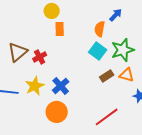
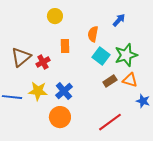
orange rectangle: (60, 29) -> (65, 46), moved
orange semicircle: (100, 29) -> (93, 34), moved
yellow star: (35, 86) -> (38, 91), turned 30

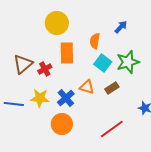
yellow circle: (55, 16) -> (57, 23), size x1.5
orange rectangle: (65, 46) -> (67, 53), size x1.5
orange triangle: (130, 80) -> (87, 87), moved

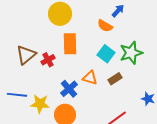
blue arrow: (121, 27) -> (118, 11), moved
orange semicircle: (95, 41) -> (105, 26), moved, turned -70
yellow star: (40, 98) -> (40, 104), moved

